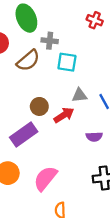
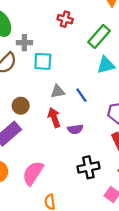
red arrow: (64, 115) -> (54, 118), moved, turned -72

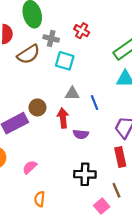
red cross: (65, 19) -> (82, 31), moved
brown circle: (21, 106) -> (37, 107), moved
pink semicircle: (33, 173) -> (30, 167), size x0.6

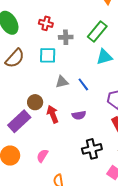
red cross: (82, 31) -> (46, 23), moved
gray cross: (51, 38) -> (66, 37), moved
red arrow: (63, 118) -> (53, 114), moved

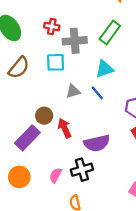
gray cross: (66, 37) -> (75, 41), size x1.5
cyan triangle: (104, 57) -> (105, 69), moved
purple semicircle: (79, 115) -> (97, 143), moved, size x1.6
black cross: (92, 149) -> (82, 170), moved

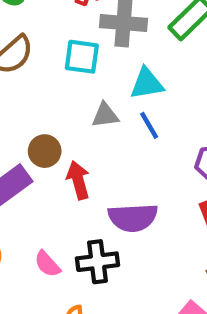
cyan triangle: (105, 69) -> (147, 84), moved
pink semicircle: (55, 175) -> (47, 264), turned -80

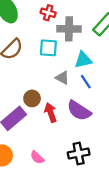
gray triangle: (105, 115) -> (62, 78), turned 40
purple semicircle: (133, 218) -> (79, 111), moved, turned 40
black cross: (98, 262) -> (79, 153), moved

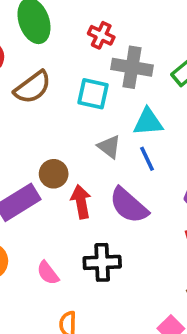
black cross: (79, 153) -> (102, 262), moved

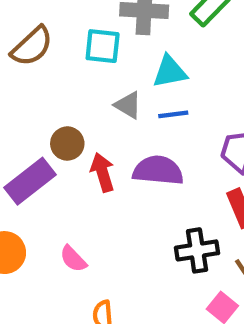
blue line: (147, 159) -> (173, 114), turned -65
purple semicircle: (129, 205) -> (158, 170), turned 150
black cross: (102, 262) -> (197, 250), moved

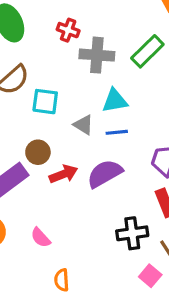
cyan square: (103, 46) -> (45, 102), moved
purple semicircle: (158, 170) -> (105, 174), turned -36
red arrow: (102, 172) -> (64, 174), turned 84

